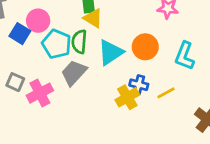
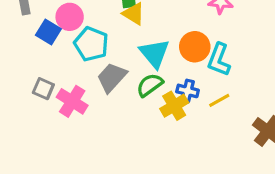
green semicircle: (79, 42) -> (150, 85), moved, turned 50
cyan triangle: (111, 52) -> (154, 53), turned -36
cyan L-shape: (185, 56) -> (219, 60), moved
pink cross: (40, 93) -> (72, 101), turned -30

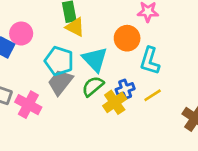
cyan pentagon: (91, 44) -> (59, 61), moved
orange circle: (195, 47) -> (127, 38), moved
blue cross: (188, 91) -> (125, 89), turned -30

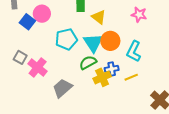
yellow triangle: (75, 27) -> (99, 17), moved
orange circle: (127, 38) -> (110, 41), moved
cyan pentagon: (59, 61) -> (66, 39), turned 30
gray trapezoid: (60, 82) -> (62, 88), moved

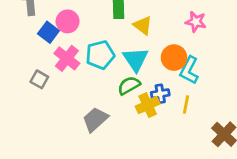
orange circle: (110, 41) -> (174, 58), moved
pink cross: (38, 67) -> (67, 58), moved
yellow line: (131, 77) -> (186, 104), turned -56

